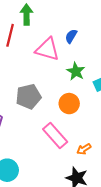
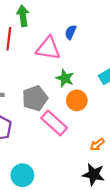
green star: (76, 71) -> (65, 78), moved
pink rectangle: (55, 135) -> (54, 123), moved

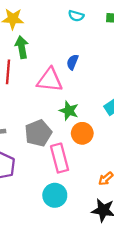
pink rectangle: (54, 123) -> (60, 158), turned 36
cyan circle: (22, 175) -> (55, 195), moved

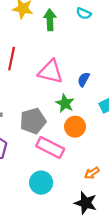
green arrow: (22, 47) -> (50, 20), moved
blue semicircle: (72, 62) -> (84, 79), moved
pink rectangle: (60, 158) -> (50, 148), turned -56

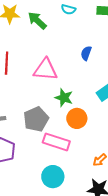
green arrow: (50, 20) -> (37, 21), turned -36
blue semicircle: (84, 79) -> (86, 53), moved

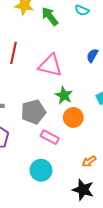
pink rectangle: (56, 142) -> (50, 137), size x0.7

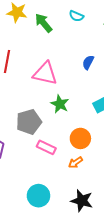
orange circle: (73, 117) -> (80, 138), moved
orange arrow: (89, 161) -> (75, 162), moved
cyan circle: (41, 170) -> (38, 196), moved

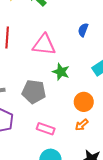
gray pentagon: (29, 122) -> (34, 92), turned 30
pink rectangle: (46, 147) -> (46, 129), moved

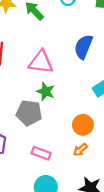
blue semicircle: (83, 30) -> (83, 47), size x1.6
green star: (61, 72) -> (46, 92), moved

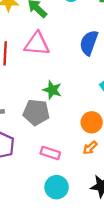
pink triangle: (41, 62) -> (37, 44), moved

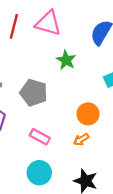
green star: (52, 90) -> (66, 60), moved

